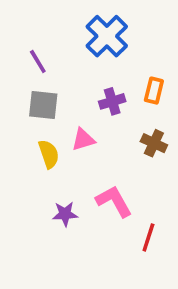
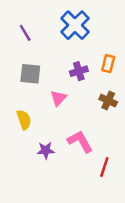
purple line: (38, 62) -> (25, 33), moved
pink triangle: (83, 140) -> (58, 98), turned -30
yellow semicircle: (49, 154) -> (24, 120), moved

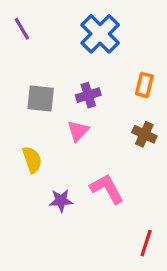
purple line: (25, 33) -> (22, 29), moved
purple cross: (79, 71) -> (88, 95), moved
red line: (104, 167) -> (146, 243), moved

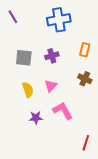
blue cross: (100, 34) -> (59, 20), turned 35
pink triangle: (78, 131) -> (51, 86), moved
yellow semicircle: (32, 160) -> (28, 90), moved

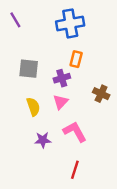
orange rectangle: (85, 50) -> (76, 59), moved
purple cross: (52, 56) -> (62, 78), moved
red line: (86, 143) -> (75, 170), moved

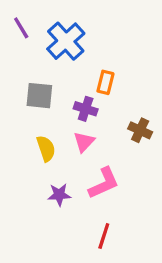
blue cross: (70, 23) -> (66, 41), moved, turned -32
purple cross: (62, 78) -> (86, 109), turned 35
pink L-shape: (75, 132) -> (104, 183), turned 95

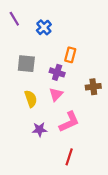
blue cross: (66, 41) -> (44, 27), size x0.6
brown cross: (140, 130) -> (93, 87), turned -32

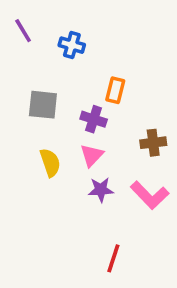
blue cross: (44, 27) -> (72, 45), turned -32
pink L-shape: (69, 122) -> (150, 195), moved, turned 70
purple star: (40, 129) -> (101, 190), moved

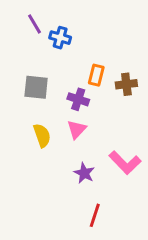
purple line: (23, 31) -> (35, 24), moved
brown cross: (153, 143) -> (126, 84), moved
purple star: (101, 190) -> (84, 173), moved, turned 30

